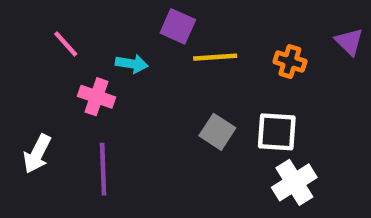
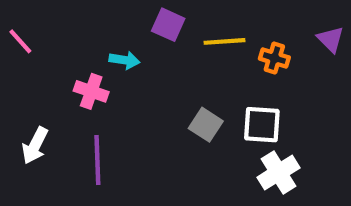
pink line: (66, 44) -> (20, 41), moved
yellow line: (215, 57) -> (224, 41), moved

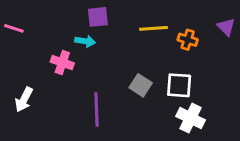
purple square: (168, 25) -> (98, 17), moved, turned -30
pink line: (20, 41) -> (14, 28), turned -30
purple line: (97, 160) -> (96, 110), moved
white cross: (279, 173) -> (191, 118), turned -32

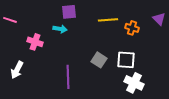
pink cross: (62, 63) -> (35, 42), moved

